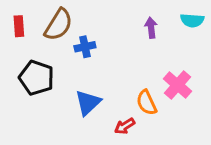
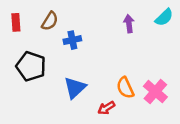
cyan semicircle: (192, 20) -> (164, 17), turned -48
brown semicircle: (58, 25) -> (50, 21), size x0.7
pink cross: (177, 85) -> (155, 92), moved

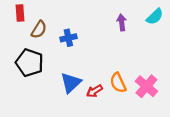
brown semicircle: (50, 21) -> (39, 30), moved
red rectangle: (16, 22) -> (20, 13), moved
red arrow: (106, 108) -> (94, 91), moved

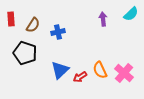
red rectangle: (20, 13) -> (11, 19), moved

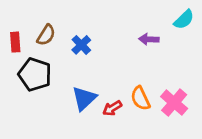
red rectangle: (11, 19) -> (15, 42), moved
purple arrow: (103, 19) -> (149, 39), moved, turned -80
blue cross: (58, 32) -> (81, 45), turned -32

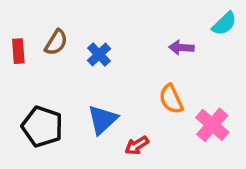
black pentagon: (35, 74) -> (42, 127), moved
orange semicircle: (140, 98) -> (171, 99), moved
red arrow: (112, 108) -> (137, 145), moved

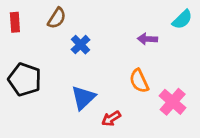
brown semicircle: (56, 42) -> (57, 18), moved
red rectangle: (18, 51) -> (15, 22), moved
black pentagon: (42, 127) -> (25, 79), moved

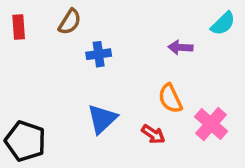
blue cross: (80, 45) -> (99, 54), turned 36
black pentagon: (25, 79) -> (25, 141), moved
red arrow: (111, 119) -> (153, 134), moved, turned -114

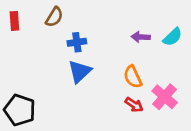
cyan semicircle: (223, 24) -> (173, 37), moved
blue triangle: (102, 119) -> (80, 71), moved
red arrow: (153, 134) -> (134, 105), moved

